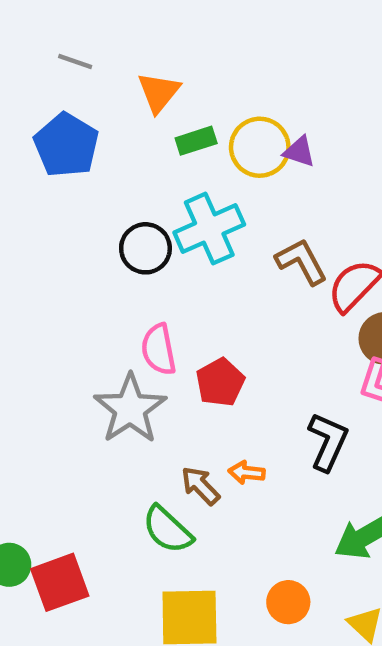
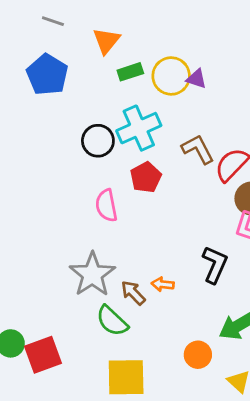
red pentagon: (220, 382) -> (146, 177), moved
gray star: (130, 409) -> (92, 274), moved
orange circle: (288, 602) -> (198, 355), moved

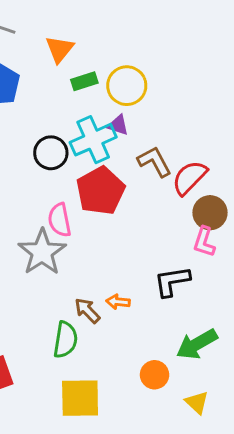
purple triangle: (196, 79) -> (118, 125), moved
red pentagon: (146, 177) -> (100, 191), size x1.5
black L-shape: (215, 265) -> (172, 281), turned -123
gray star: (92, 274) -> (42, 252), moved
green semicircle: (112, 321) -> (65, 340), turned -124

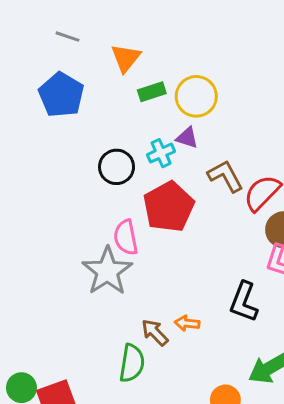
cyan cross: (93, 140) -> (161, 153), size x0.6
black L-shape: (172, 281) -> (244, 302), turned -60

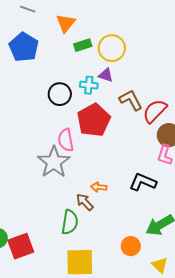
cyan cross: (161, 153) -> (89, 85), turned 30
black L-shape: (244, 302) -> (143, 182), turned 92
orange arrow: (187, 323) -> (99, 187), moved

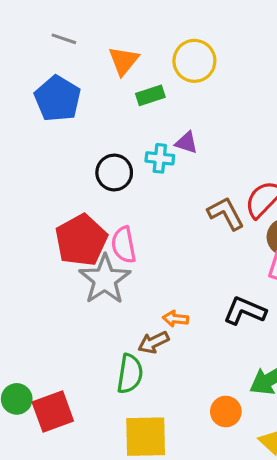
yellow circle: (112, 48) -> (194, 61), moved
brown L-shape: (131, 100) -> (226, 213), moved
red pentagon: (94, 120) -> (81, 240), moved
brown arrow: (85, 202) -> (154, 342), turned -72

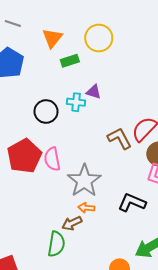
gray star: (105, 279) -> (84, 181), moved

